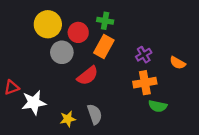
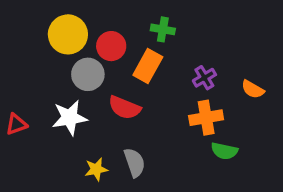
green cross: (105, 21) -> (163, 29), moved
red semicircle: (88, 76) -> (125, 108), turned 60
white star: (34, 103) -> (70, 118), moved

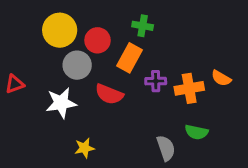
purple cross: (204, 78) -> (156, 81), moved, turned 30
orange cross: (206, 118) -> (189, 88), moved
red triangle: (16, 124) -> (15, 84), moved
gray semicircle: (134, 163) -> (166, 148), moved

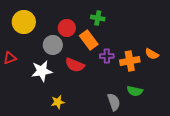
yellow circle: (60, 30) -> (24, 22), moved
orange rectangle: (130, 58) -> (89, 40), turned -66

